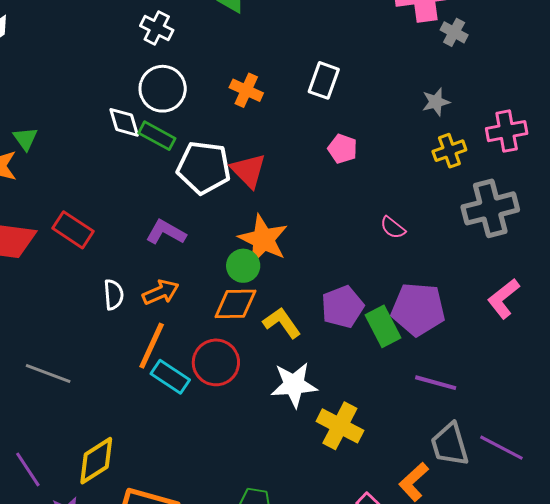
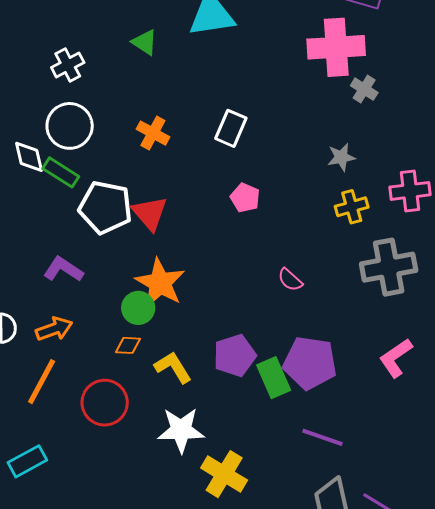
white cross: (157, 28) -> (68, 65), turned 32
orange diamond: (235, 304) -> (128, 345), size x0.6
cyan rectangle: (170, 377) -> (27, 461), moved, turned -66

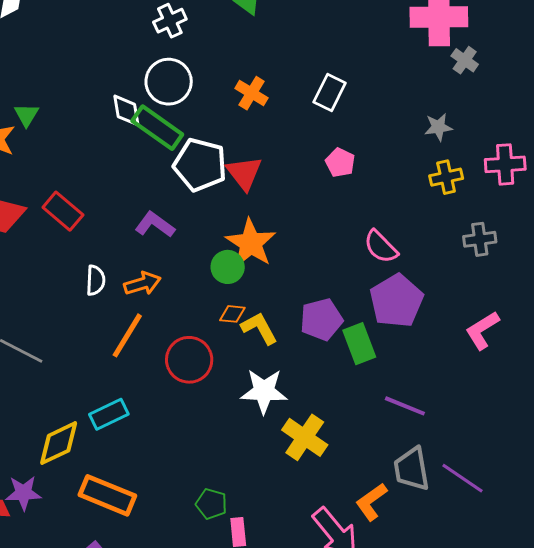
green rectangle: (61, 172) -> (157, 128), size x1.4
gray cross: (389, 267) -> (480, 239), size x0.6
pink semicircle: (290, 280) -> (381, 247), size x1.4
orange diamond: (128, 345) -> (232, 314), moved
purple pentagon: (310, 363) -> (396, 301), moved, turned 30

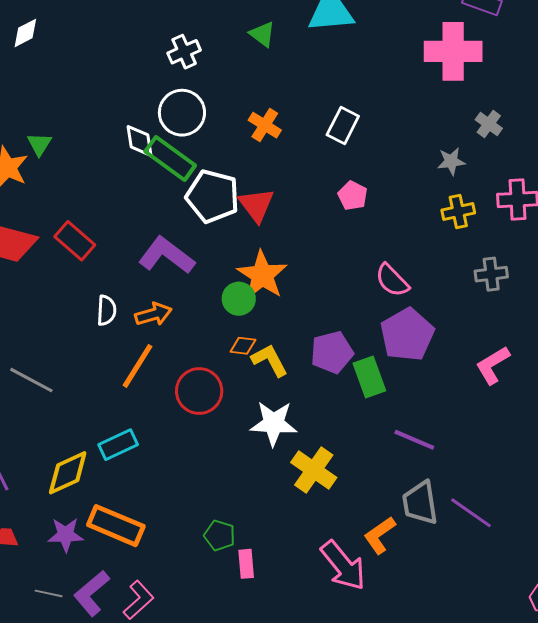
gray cross: (465, 60) -> (489, 124), moved
purple L-shape: (155, 225) -> (166, 255), size x1.4
purple star: (23, 493) -> (66, 535), moved

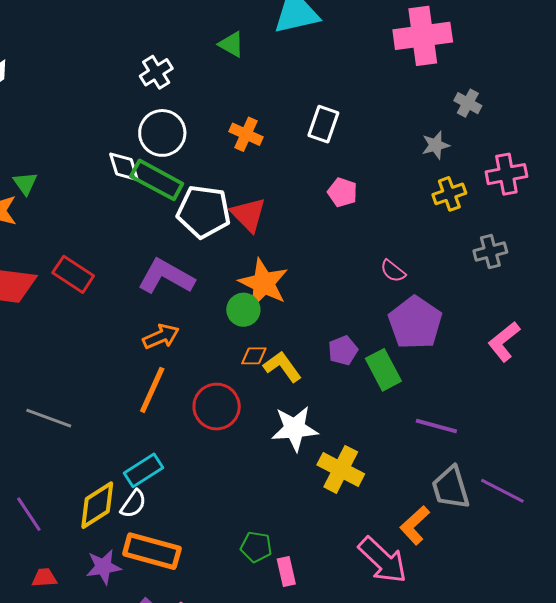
pink semicircle: (392, 280) -> (393, 271), size x0.7
white semicircle: (107, 310) -> (133, 504), moved, turned 40
purple pentagon: (332, 352) -> (343, 350), size x0.7

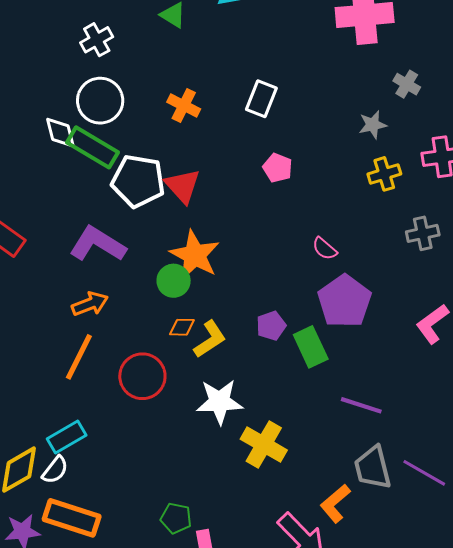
yellow L-shape: (282, 367) -> (210, 339), turned 90

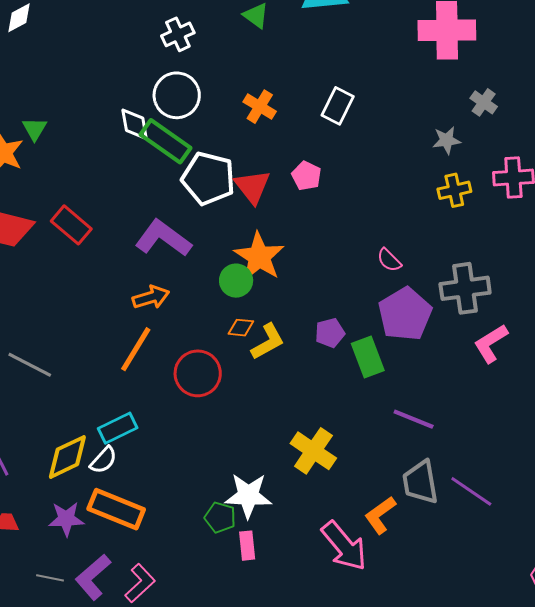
pink pentagon: (278, 168) -> (306, 176), moved
gray cross: (423, 233) -> (465, 288), moved, size x1.5
white star: (220, 402) -> (248, 496), moved

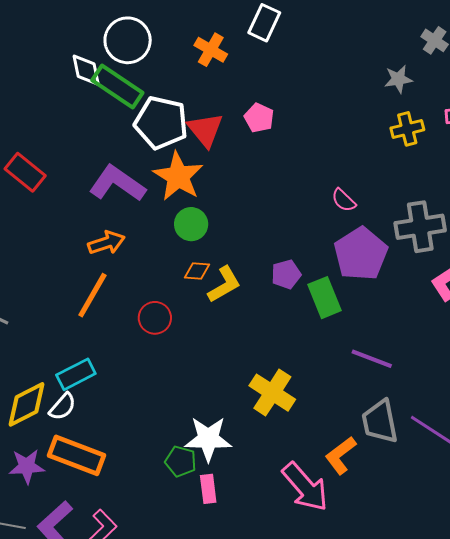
white rectangle: (338, 106) -> (264, 23), moved
orange star: (259, 257) -> (178, 176), moved
red circle: (198, 373) -> (155, 318), size x0.7

